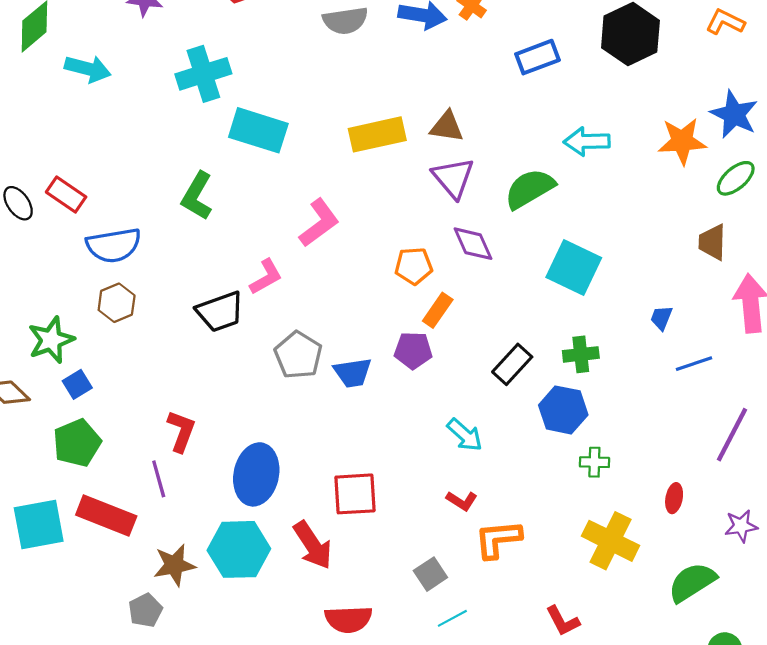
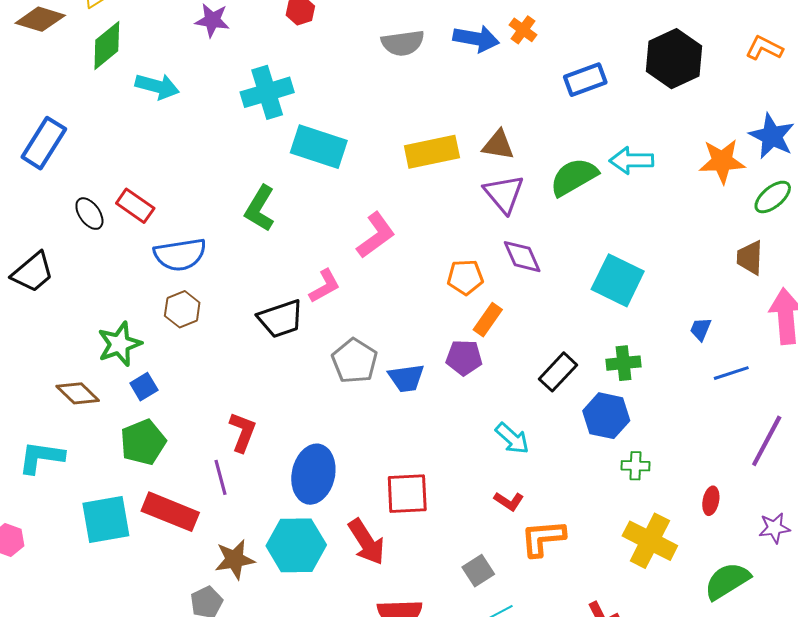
green semicircle: (530, 189) -> (574, 177), moved

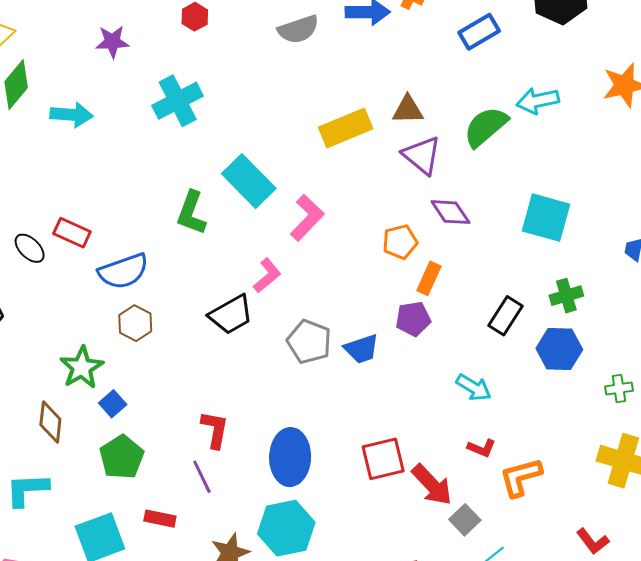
cyan rectangle: (319, 147) -> (249, 181), moved, turned 38
brown diamond: (78, 393) -> (50, 422), turned 63
green cross: (635, 466) -> (619, 389), moved
red rectangle: (170, 512) -> (160, 519), size x0.6
red arrow: (366, 542) -> (432, 485), moved

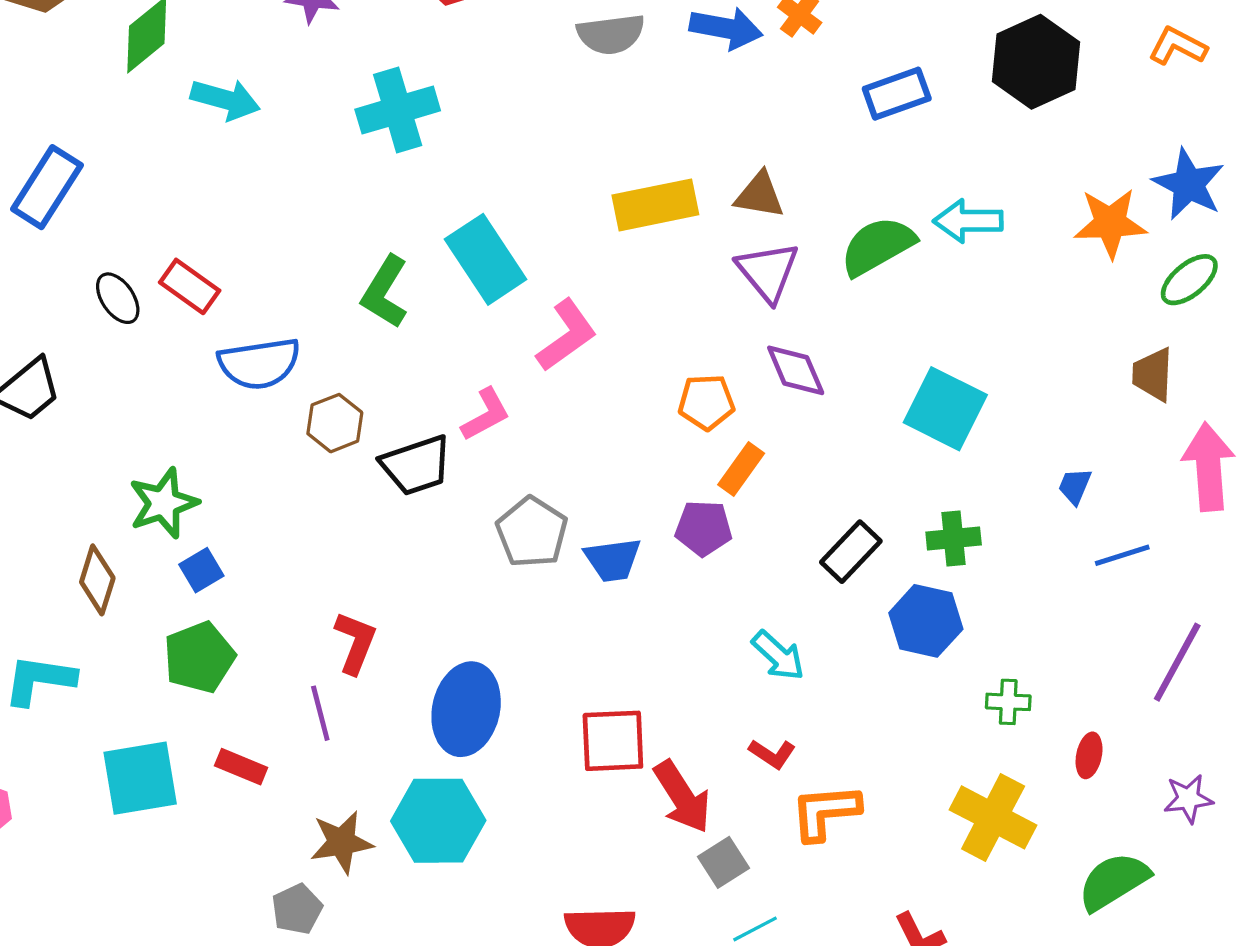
brown hexagon: (135, 323) -> (335, 423), moved

